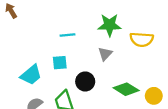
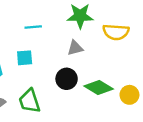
gray triangle: (105, 54) -> (75, 48), turned 32
black circle: (85, 81) -> (67, 79), moved

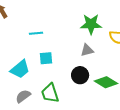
cyan line: (33, 27) -> (36, 33), moved

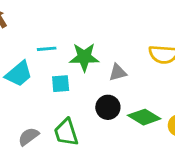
green star: (91, 24) -> (84, 57), moved
cyan trapezoid: (20, 69) -> (19, 74), moved

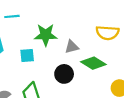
cyan line: (47, 49) -> (12, 16), moved
green diamond: (144, 117) -> (93, 63), moved

